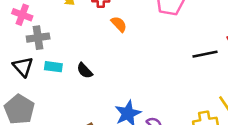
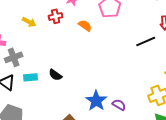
orange semicircle: (119, 24) -> (85, 26), moved

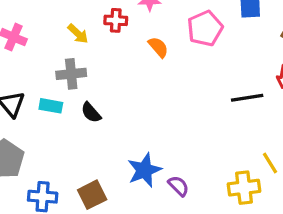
yellow arrow: (29, 22) -> (78, 34), moved
gray cross: (14, 57) -> (71, 74), moved

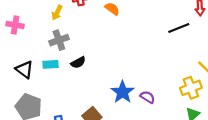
yellow arrow: (78, 34) -> (57, 13), turned 88
black semicircle: (91, 112) -> (78, 62), turned -64

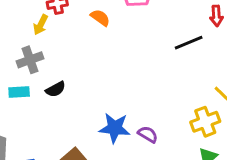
yellow arrow: (57, 13) -> (41, 25), moved
blue star: (123, 92) -> (115, 128), turned -30

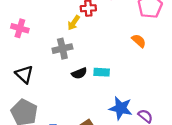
orange semicircle: (100, 18) -> (139, 41), moved
cyan rectangle: (19, 92) -> (102, 72), moved

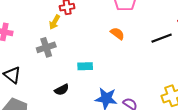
black semicircle: (79, 73) -> (62, 90), moved

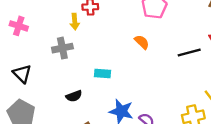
yellow arrow: (55, 22) -> (75, 22), turned -40

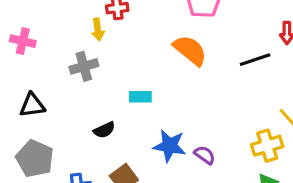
orange semicircle: (142, 42) -> (190, 50), size x1.6
black triangle: (22, 74) -> (32, 105), turned -48

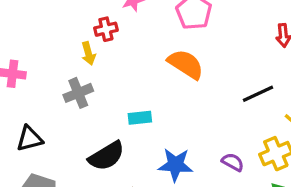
black line: (255, 60) -> (258, 94), moved
black semicircle: (104, 130) -> (106, 156), size x1.6
purple semicircle: (205, 155) -> (233, 162), moved

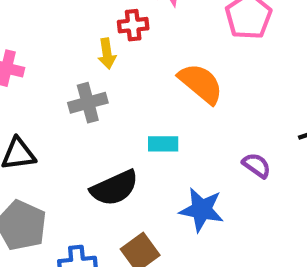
orange semicircle: (186, 64) -> (201, 83), moved
purple semicircle: (233, 162) -> (257, 165), moved

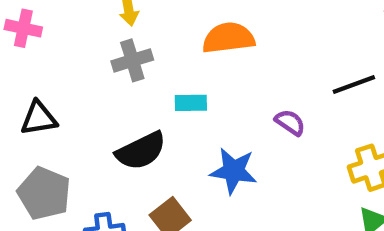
orange semicircle: (201, 83) -> (228, 38), turned -45
gray cross: (88, 103) -> (132, 60), moved

